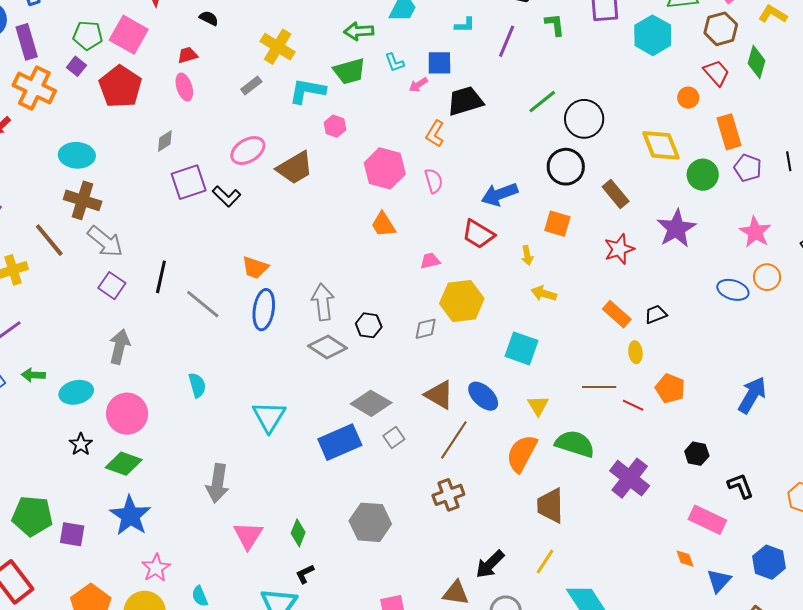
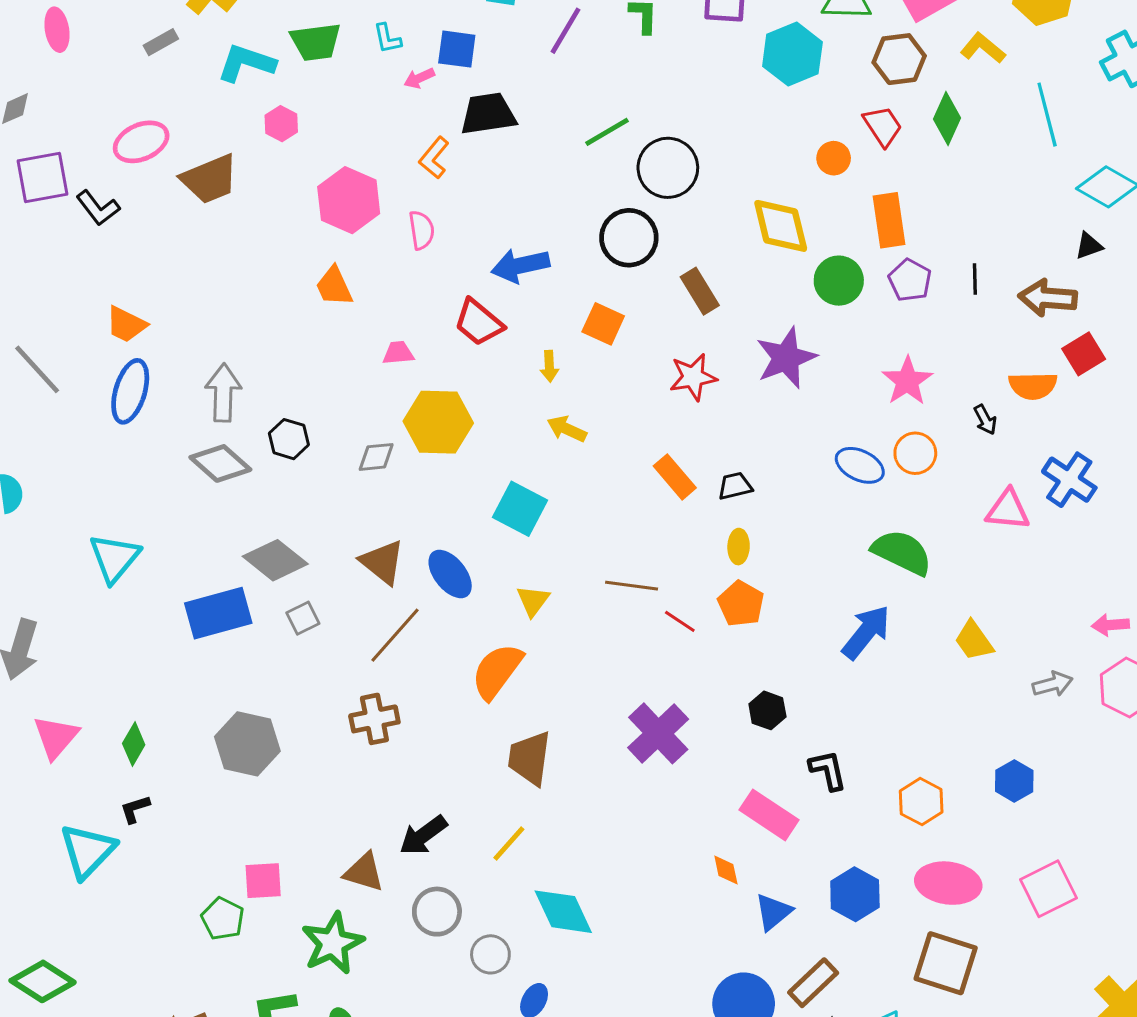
yellow ellipse: (635, 352) -> (739, 547), moved
green semicircle: (575, 444) -> (902, 552), moved

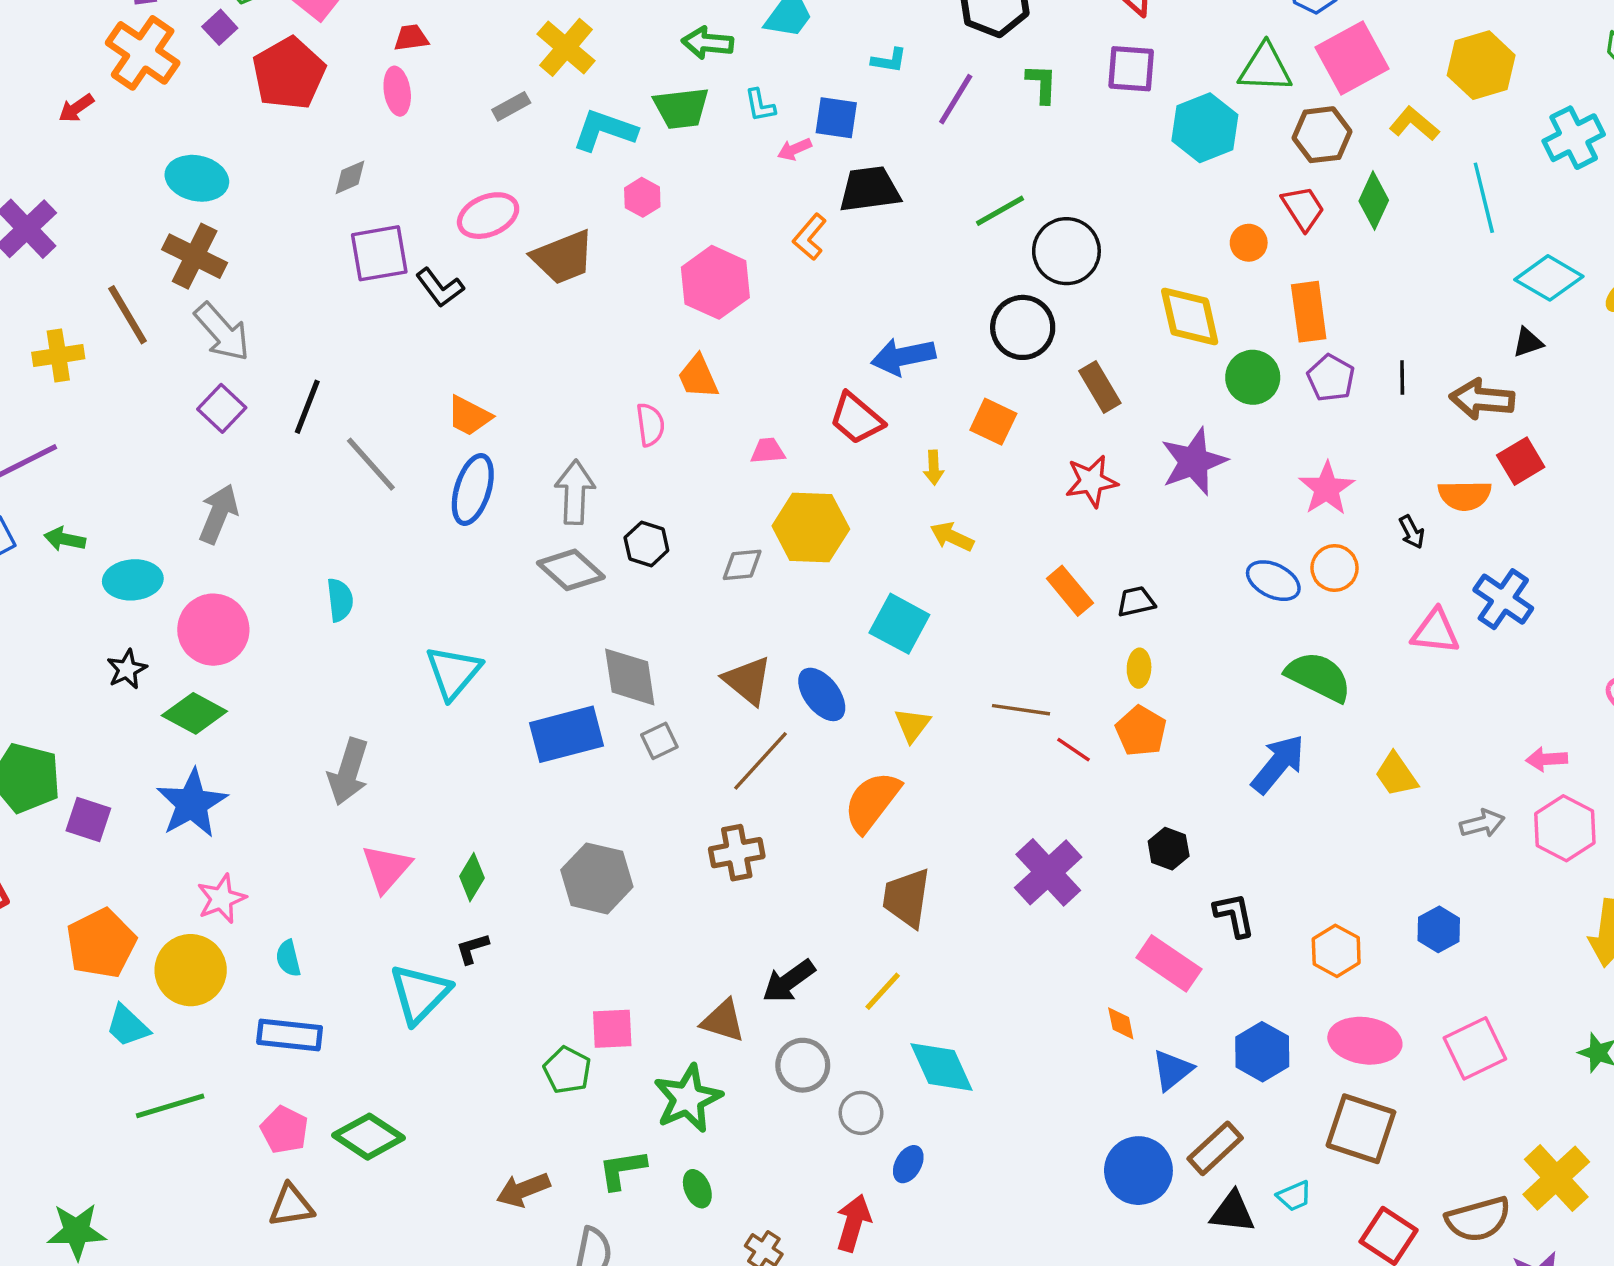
pink semicircle: (422, 230) -> (650, 425), moved
gray diamond: (275, 560) -> (630, 677), turned 42

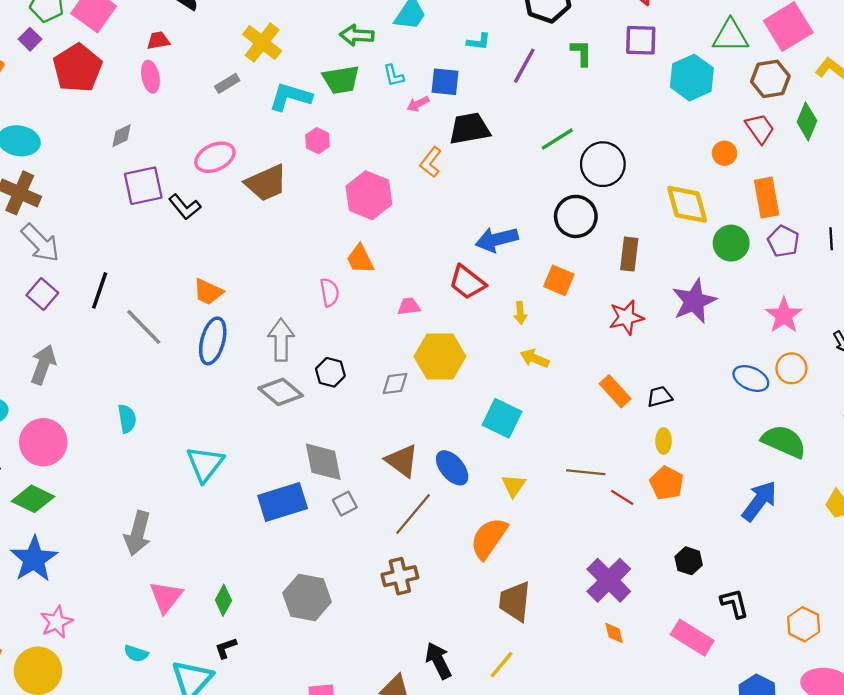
brown rectangle: (1100, 387) -> (629, 254), turned 40
cyan semicircle: (288, 958) -> (136, 653), moved, turned -55
black arrow: (789, 981) -> (438, 661), turned 102
orange diamond: (1121, 1023) -> (614, 633), moved

